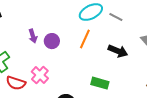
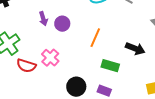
orange line: (85, 39) -> (95, 38), moved
black arrow: (118, 51) -> (135, 49), moved

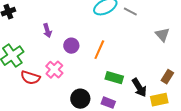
purple circle: (62, 24) -> (71, 46), moved
black arrow: (135, 49) -> (139, 88), moved, turned 36

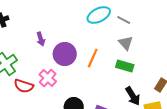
gray triangle: (162, 35) -> (126, 43), moved
purple circle: (71, 46) -> (65, 54), size x1.5
green rectangle: (114, 78) -> (125, 66), moved

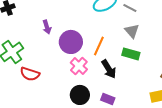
pink cross: (48, 78) -> (79, 66), moved
black arrow: (133, 96) -> (109, 69), moved

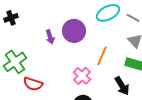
purple circle: (71, 42) -> (74, 31), moved
black arrow: (109, 69) -> (122, 86), moved

